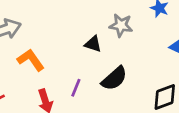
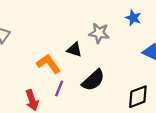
orange L-shape: (31, 60) -> (48, 64), moved

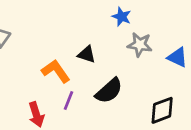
blue star: (133, 18) -> (122, 17), moved
gray star: (99, 33) -> (140, 45), moved

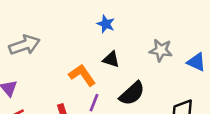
blue star: (122, 17) -> (106, 24), moved

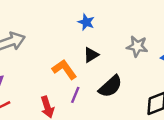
black triangle: (111, 59) -> (91, 55), turned -49

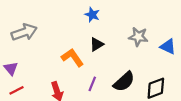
black semicircle: (110, 86) -> (124, 82), moved
purple line: (75, 95) -> (92, 84), moved

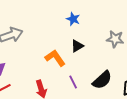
purple line: (92, 84) -> (73, 82), turned -48

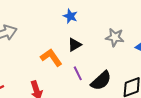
purple line: (73, 82) -> (78, 73), moved

